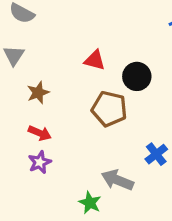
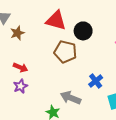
red triangle: (95, 60) -> (56, 20), size x1.5
brown star: (38, 93) -> (17, 33), moved

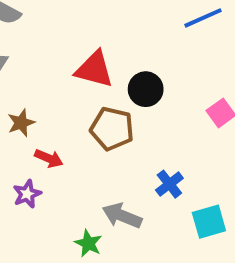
brown star: (17, 33) -> (21, 123), moved
red arrow: (20, 67) -> (49, 158), moved

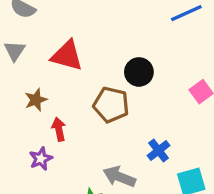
red triangle: (94, 69) -> (67, 56), moved
red arrow: (49, 158) -> (59, 129), turned -125

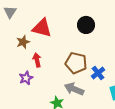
red triangle: (67, 56) -> (42, 28), moved
brown pentagon: (111, 105) -> (76, 63), moved

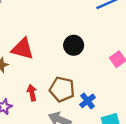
red arrow: (37, 60) -> (32, 93), moved

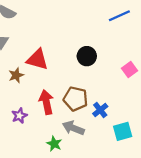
red arrow: (32, 93) -> (46, 102), size x1.5

